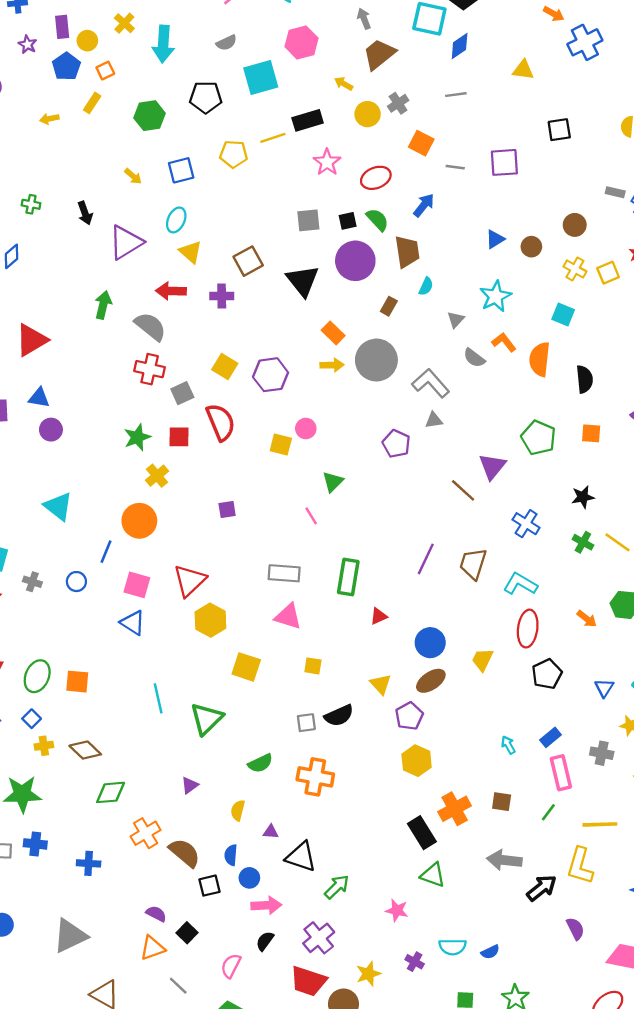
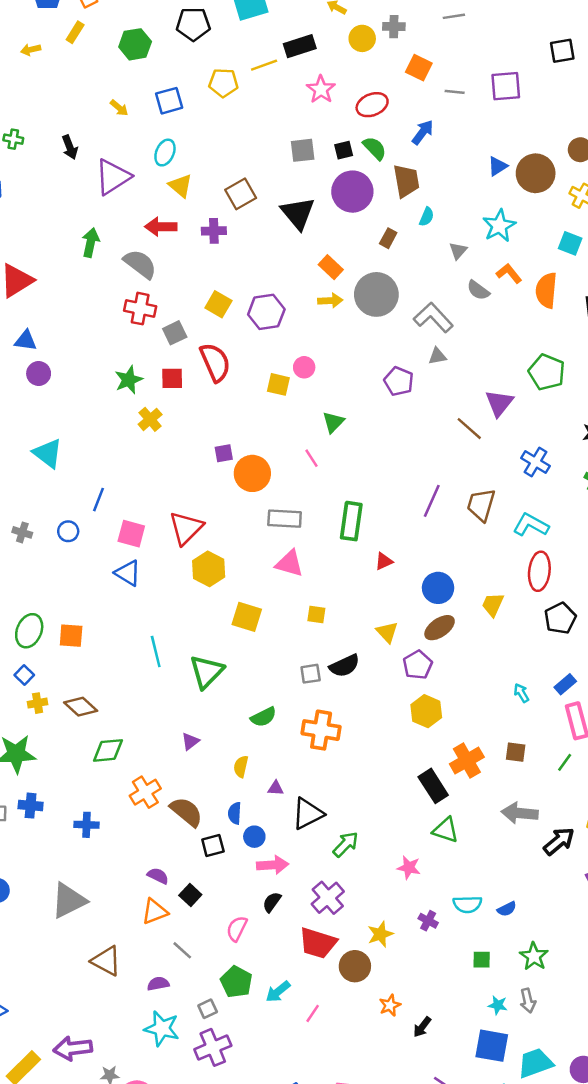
gray cross: (398, 103) -> (394, 27), turned 36
brown circle: (531, 247) -> (536, 173), size x1.8
orange circle: (139, 521) -> (252, 473), moved
black triangle: (301, 857) -> (308, 814), turned -44

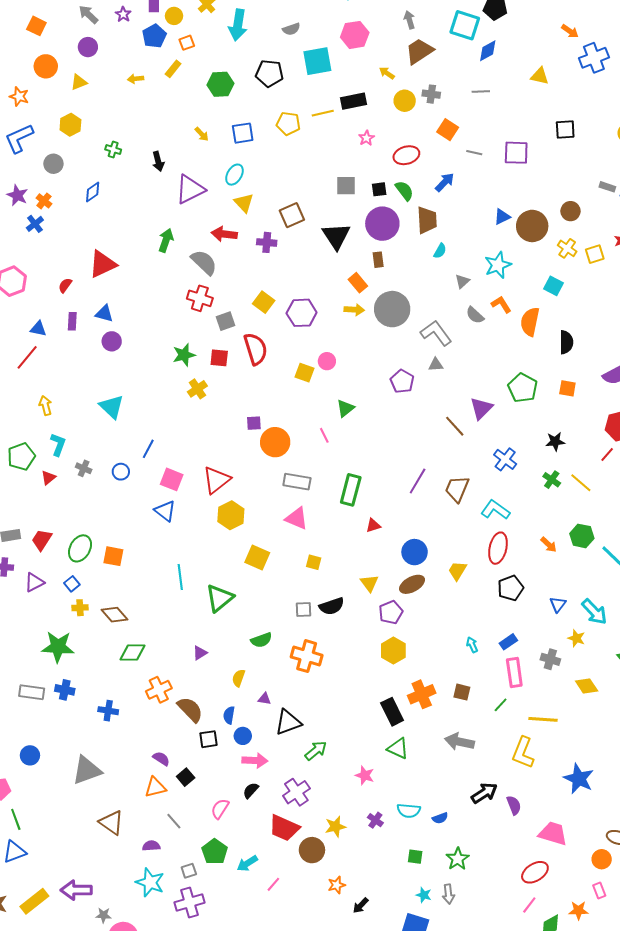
pink star: (321, 89) -> (366, 138), size x0.7
brown rectangle: (388, 238) -> (378, 260), moved, turned -42
black arrow: (559, 841) -> (484, 793), moved

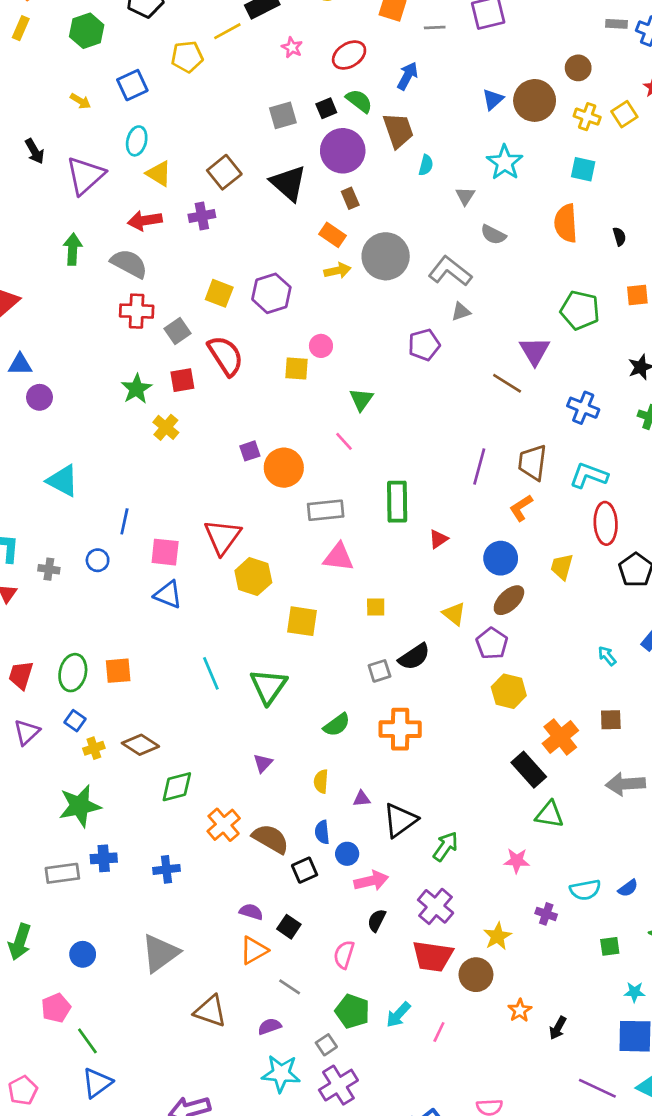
orange L-shape: (501, 304) -> (521, 508), moved, turned -75
black semicircle: (566, 342) -> (619, 237), size x0.6
purple pentagon: (402, 381) -> (424, 345), turned -30

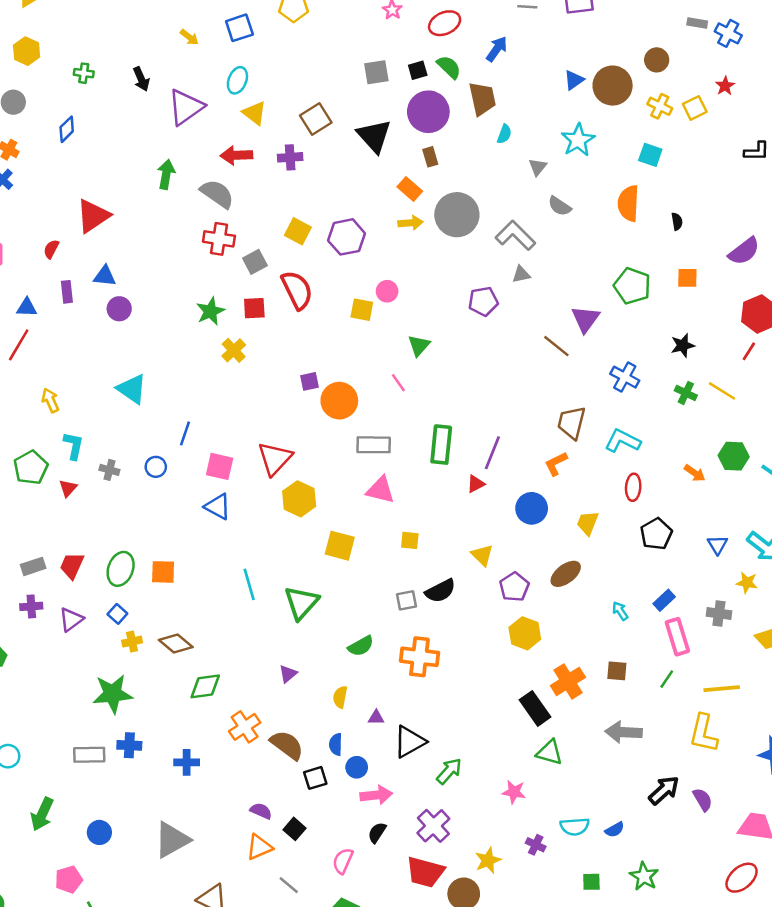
purple line: (479, 467) -> (492, 453), moved
red ellipse: (606, 523) -> (633, 487), size x0.7
brown ellipse: (509, 600) -> (566, 574), moved

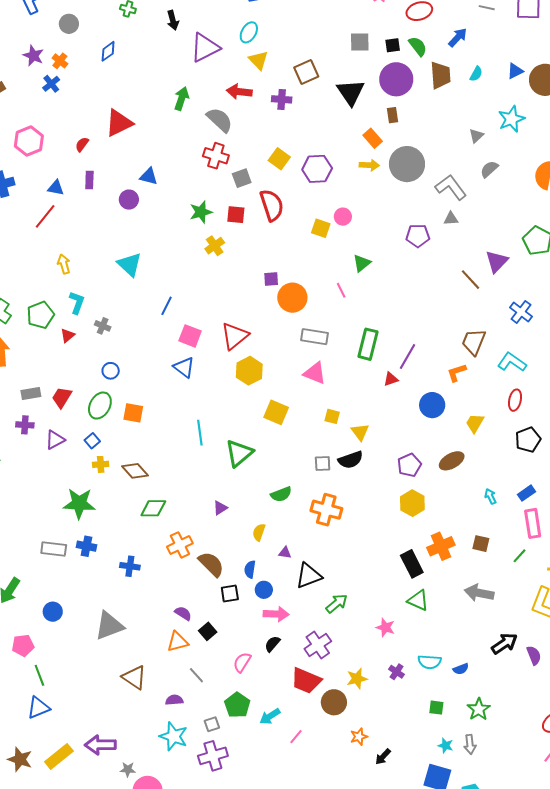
cyan semicircle: (504, 134) -> (476, 74), moved
gray semicircle: (560, 206) -> (489, 169), turned 96
blue triangle: (105, 276) -> (149, 176), moved
blue circle: (156, 467) -> (111, 371), moved
yellow triangle: (482, 555) -> (360, 432), moved

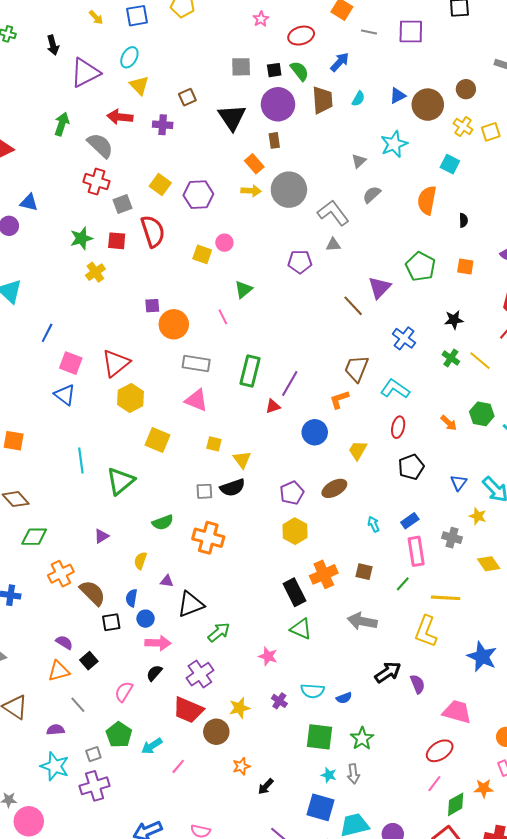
brown square: (306, 72) -> (187, 97), size x0.7
green square: (436, 708) -> (319, 737), size x1.8

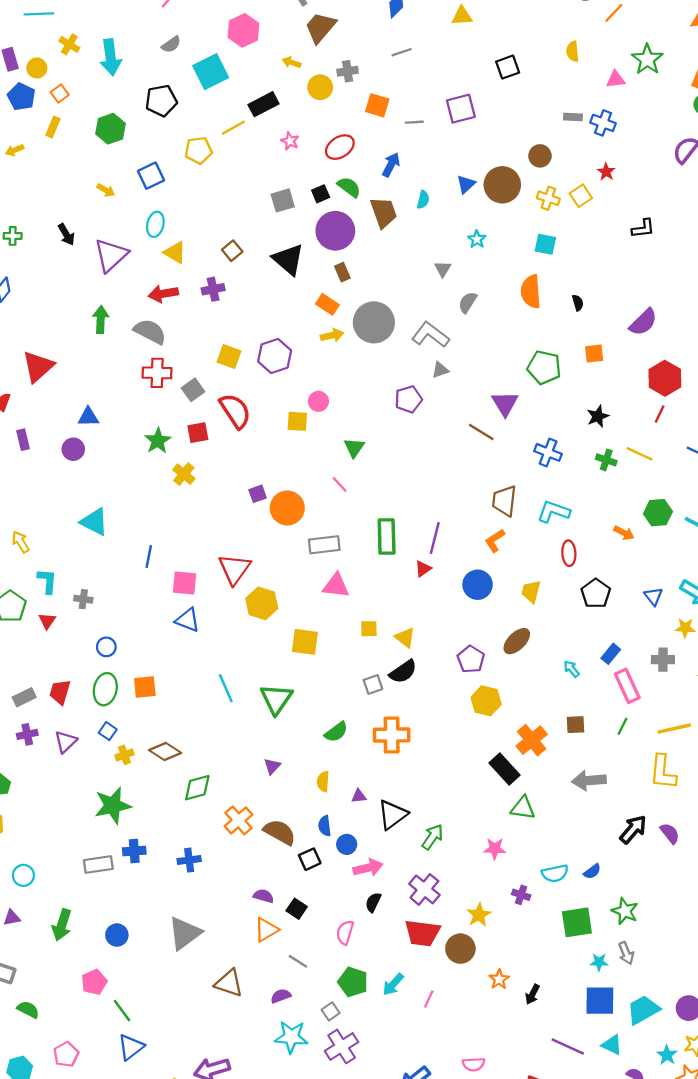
cyan star: (394, 144) -> (477, 239), size x0.6

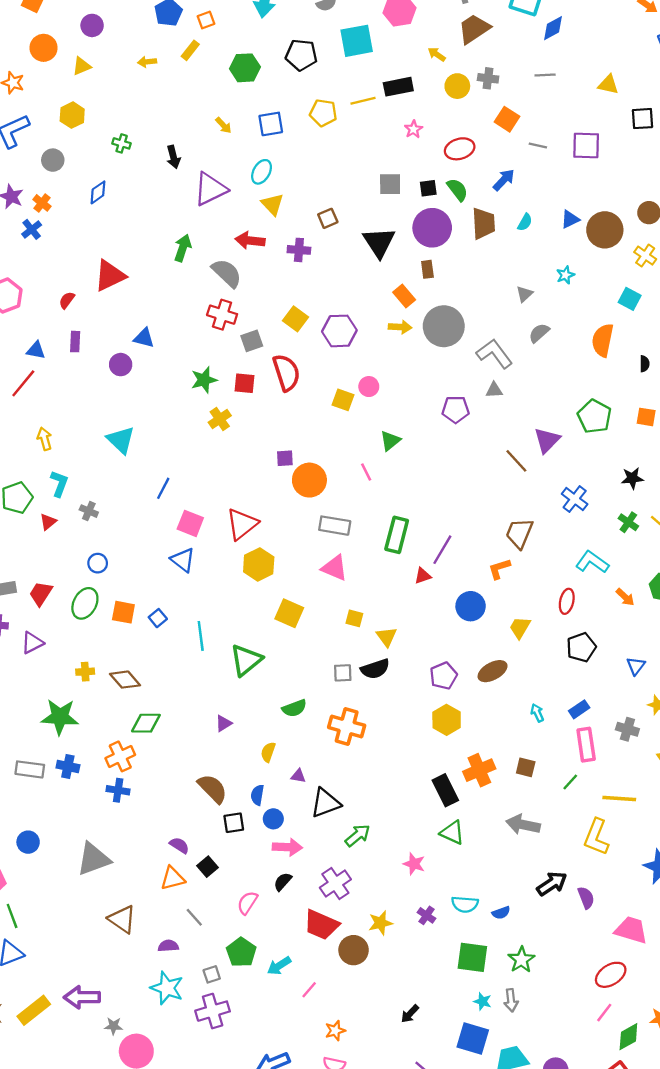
yellow triangle: (462, 16) -> (608, 84), moved
cyan L-shape: (554, 512) -> (592, 562), moved
blue square: (108, 731) -> (158, 618), moved
orange cross: (239, 820) -> (120, 756), moved
orange star: (499, 979) -> (335, 1031), moved

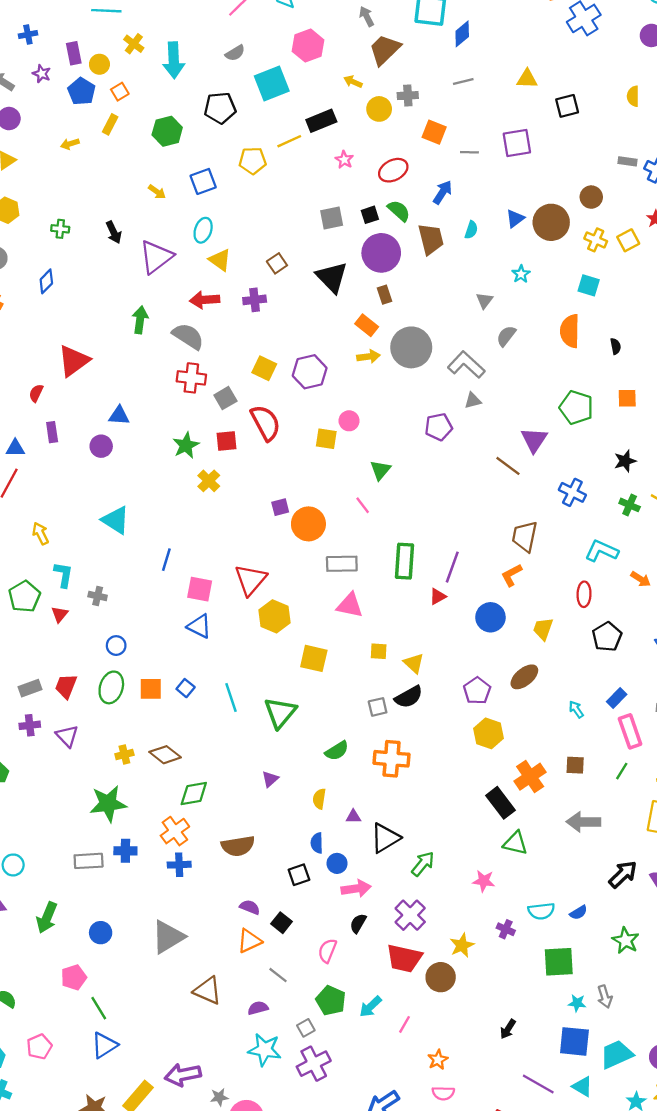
purple triangle: (32, 643) -> (67, 736), turned -35
brown semicircle: (213, 789) -> (238, 846), moved, turned 136
green star: (521, 960) -> (626, 940), moved

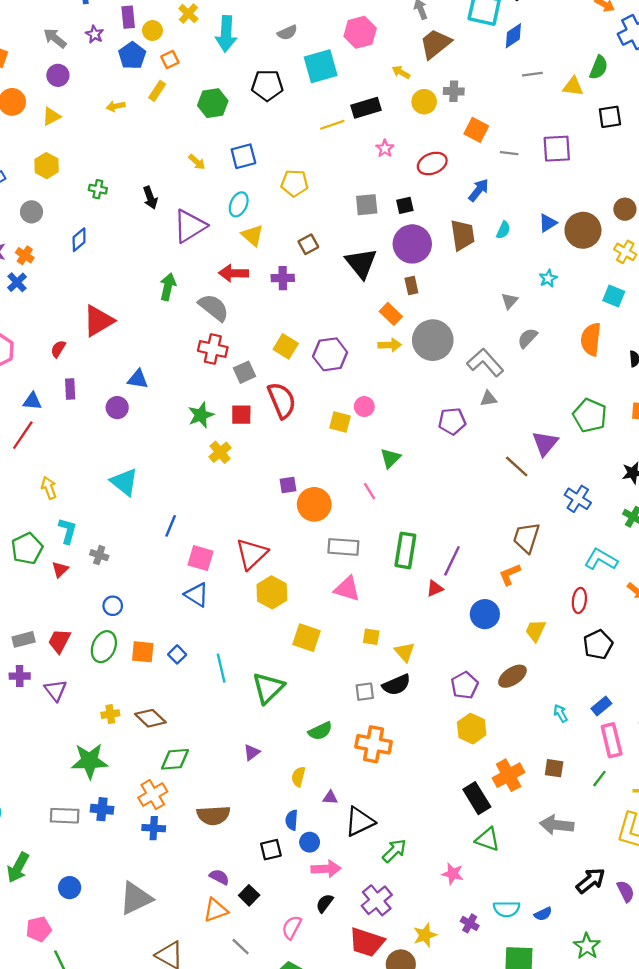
gray line: (463, 82) -> (532, 74), moved
yellow pentagon: (253, 161) -> (295, 183), moved
green semicircle: (399, 211) -> (599, 68), moved, turned 65

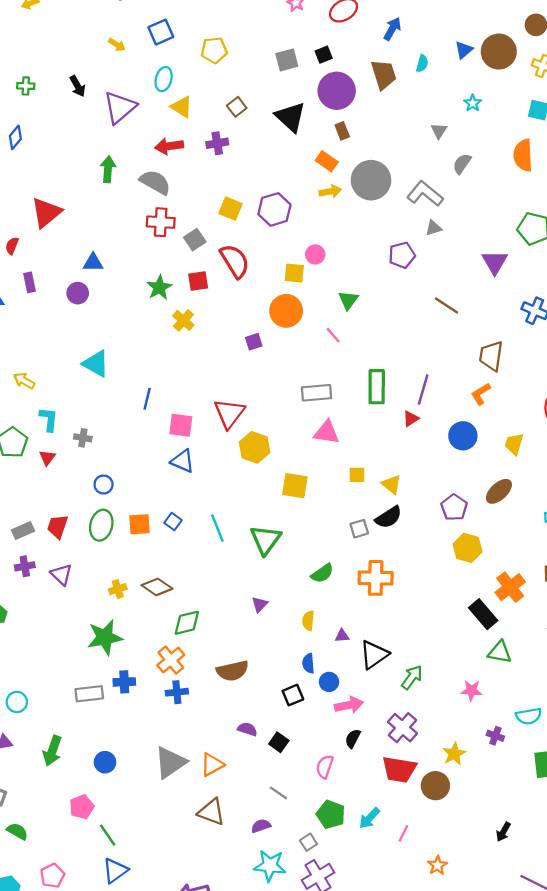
brown line: (517, 466) -> (447, 306), moved
yellow arrow: (49, 488) -> (24, 381), turned -30
orange circle: (314, 504) -> (286, 311), moved
orange triangle: (216, 910) -> (212, 765), moved

